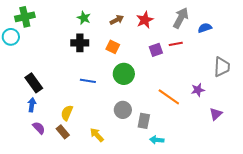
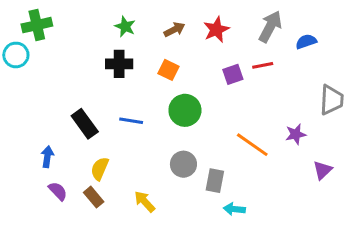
black rectangle: (34, 83) -> (85, 124), moved

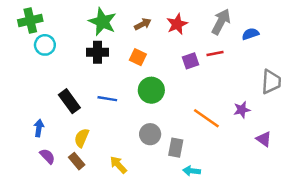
green star: (125, 27) -> (102, 22), size x1.6
cyan circle: (16, 55) -> (45, 45), moved
purple triangle: (323, 170) -> (264, 139), turned -42

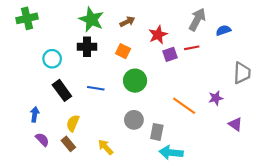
red star: (177, 24) -> (158, 35), moved
cyan circle: (45, 45) -> (52, 59), moved
cyan arrow: (192, 171) -> (171, 153), size x1.5

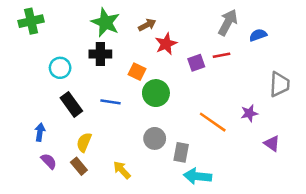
red star: (158, 35) -> (166, 44), moved
orange square: (123, 51) -> (137, 72), moved

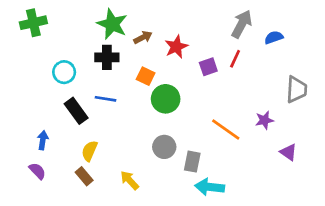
brown arrow: (147, 25) -> (143, 37), moved
red line: (222, 55) -> (235, 59), turned -54
blue line: (111, 102) -> (105, 99), moved
purple semicircle: (49, 161) -> (37, 171), moved

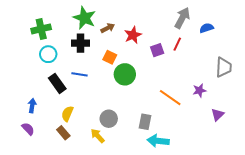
green cross: (33, 23) -> (41, 29), moved
gray circle: (164, 147) -> (109, 119), moved
purple triangle: (288, 152) -> (218, 115), turned 40

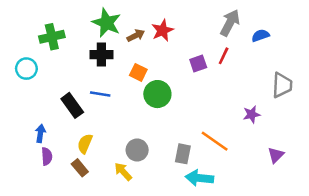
red star: (133, 35) -> (163, 30), moved
cyan circle: (48, 54) -> (26, 69), moved
orange line: (170, 98) -> (215, 141), moved
purple triangle: (218, 115) -> (276, 155), moved
purple semicircle: (28, 129) -> (47, 156), moved, turned 40

